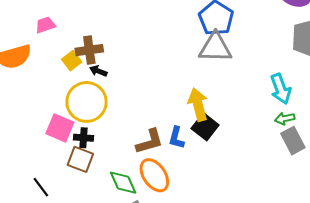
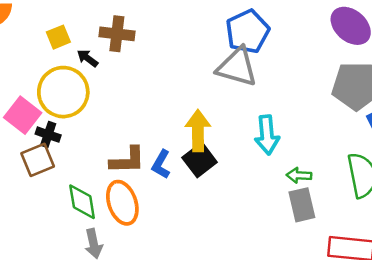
brown cross: (89, 50) -> (117, 34), moved
cyan arrow: (281, 89) -> (267, 135), moved
brown square: (80, 159) -> (38, 160), turned 32

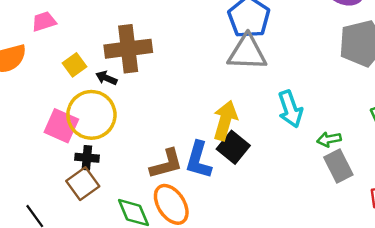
brown cross: (117, 34) -> (128, 49), size x1.4
pink square: (23, 115) -> (61, 126), moved
yellow arrow: (198, 131) -> (225, 120), turned 30
blue L-shape: (161, 164) -> (198, 160), size x1.4

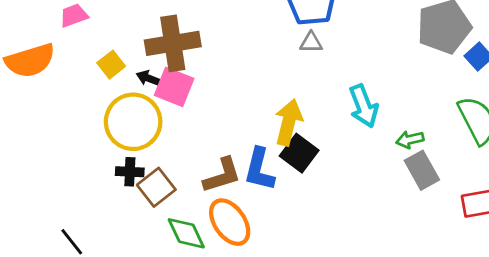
gray triangle: (247, 52) -> (311, 42), size x0.5
pink square: (61, 126) -> (174, 87), moved
brown square: (83, 184) -> (156, 187), moved

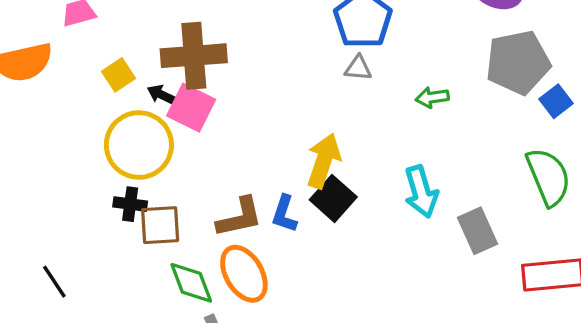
cyan arrow: (364, 106) -> (421, 192), moved
green arrow: (410, 140) -> (432, 97), moved
blue L-shape: (259, 169) -> (284, 214), size x0.7
brown square: (156, 187) -> (160, 225), turned 30

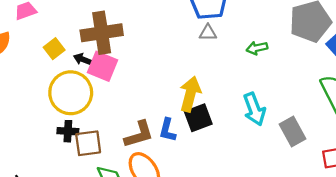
black square: (333, 198) -> (198, 118), turned 32

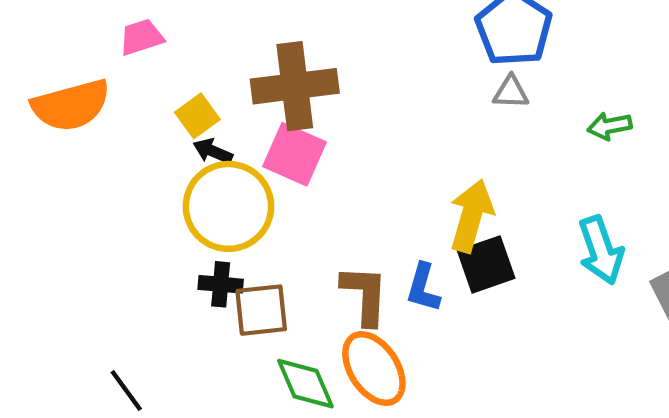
black arrow: (83, 59) -> (213, 151), moved
brown L-shape: (139, 134) -> (365, 295), turned -72

